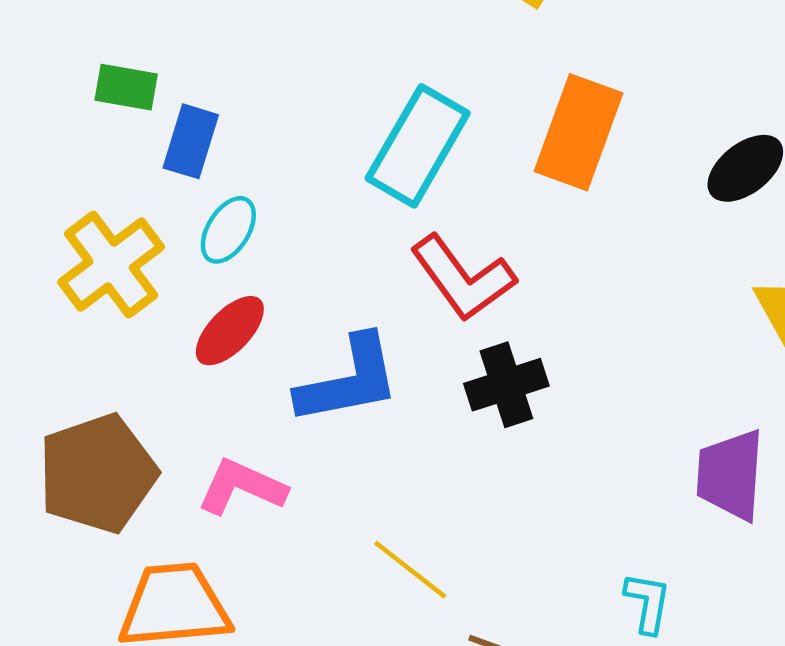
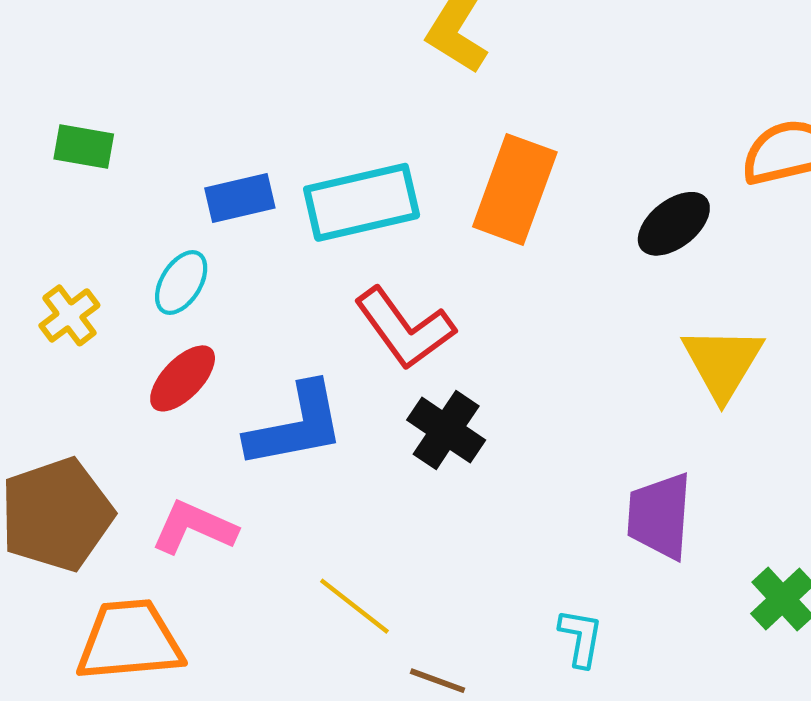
blue rectangle: (191, 141) -> (240, 198), moved, turned 60
cyan rectangle: (418, 146) -> (362, 202), turned 47
yellow cross: (111, 265) -> (69, 315), size x0.6
black cross: (506, 385) -> (446, 430), turned -38

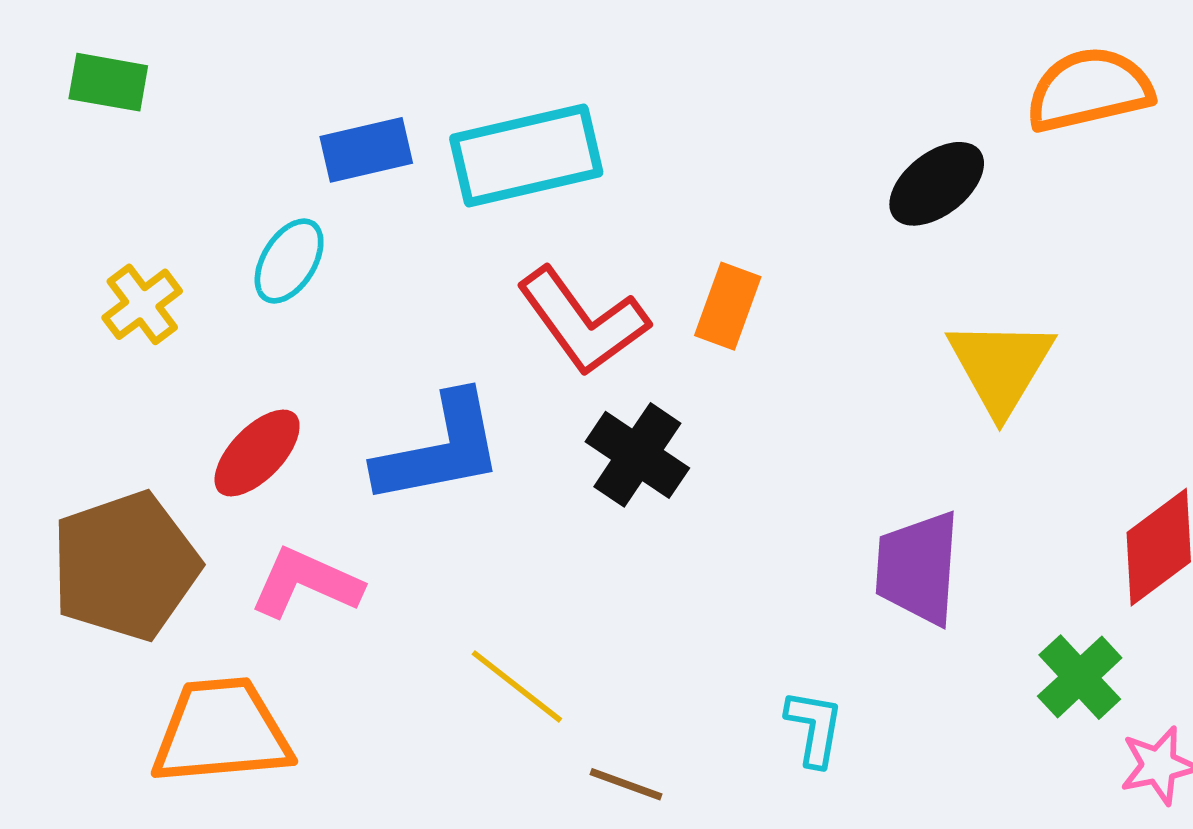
green rectangle: (84, 146) -> (108, 82), moved
orange rectangle: (515, 189) -> (728, 306), moved, size x0.6
red ellipse: (183, 378) -> (257, 453), moved

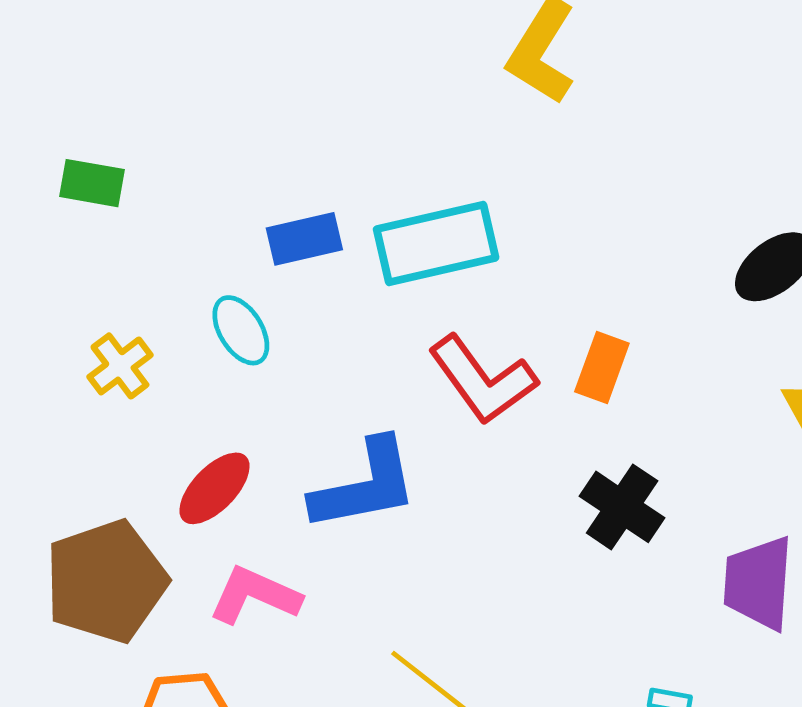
cyan ellipse: (289, 261) -> (241, 330), turned -64
black cross: (637, 455) -> (622, 507), moved

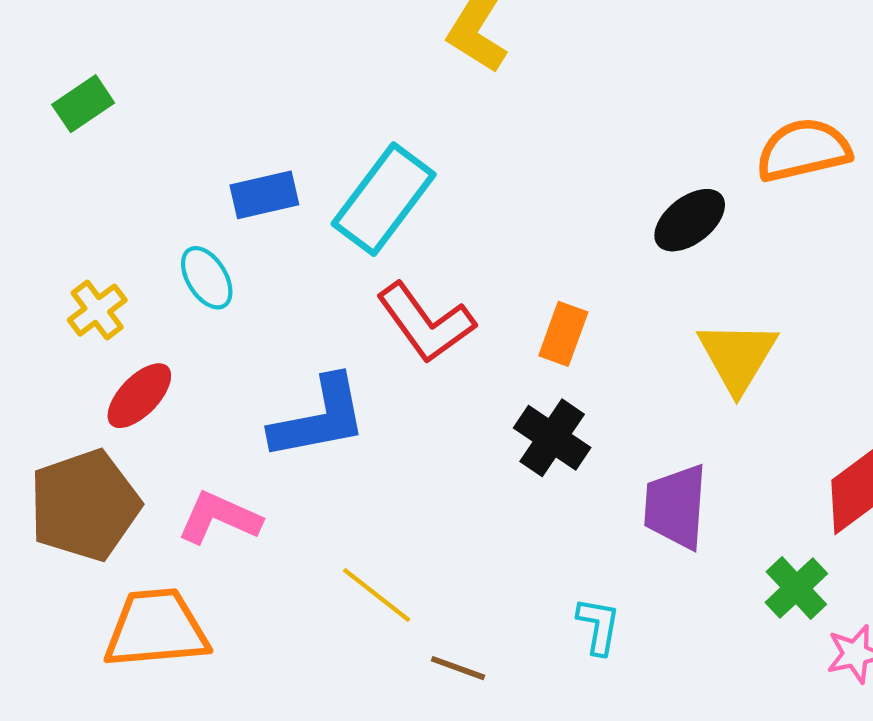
green rectangle: (92, 183) -> (83, 104), moved, turned -44
cyan rectangle: (436, 244) -> (384, 199), turned -40
orange rectangle: (602, 367) -> (563, 334), moved
red ellipse: (214, 488) -> (139, 396), moved

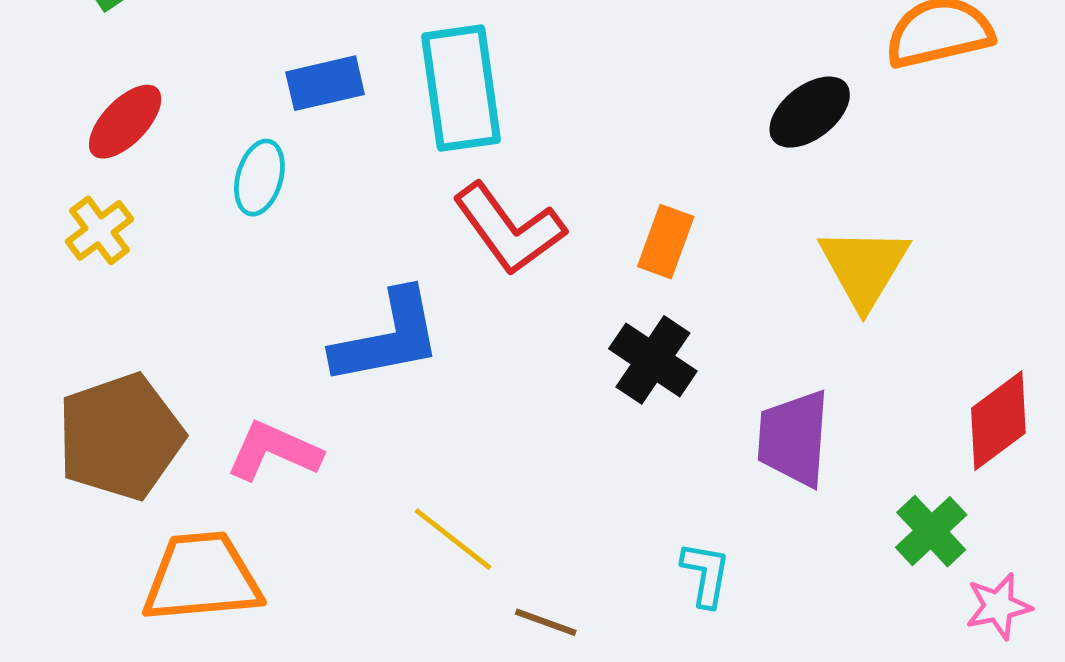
cyan rectangle: (384, 199) -> (461, 88), turned -45
cyan ellipse: (207, 278) -> (259, 178), turned 48
yellow cross: (97, 310) -> (100, 230), moved
red ellipse: (139, 396) -> (125, 122), moved

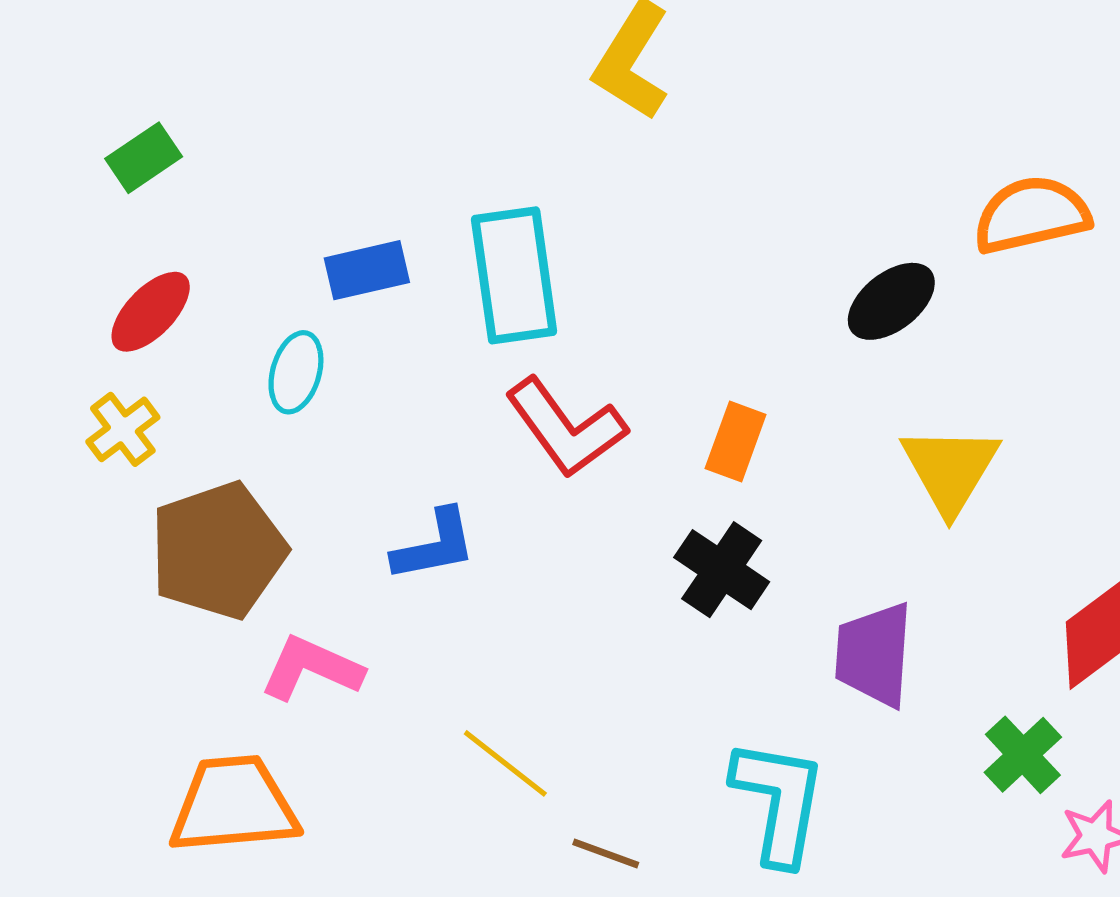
blue L-shape: (387, 338) -> (434, 545), size x0.7
brown pentagon: (120, 437) -> (218, 551), moved
cyan L-shape: (706, 574) -> (779, 802), size x1.8

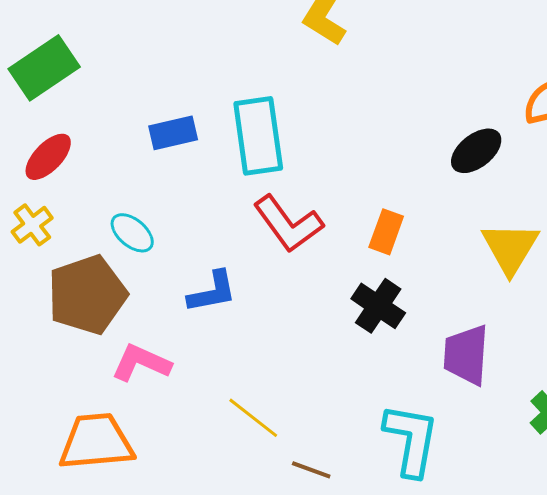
green rectangle: (144, 158) -> (44, 68), size x1.6
cyan ellipse: (296, 372) -> (132, 233), moved, turned -66

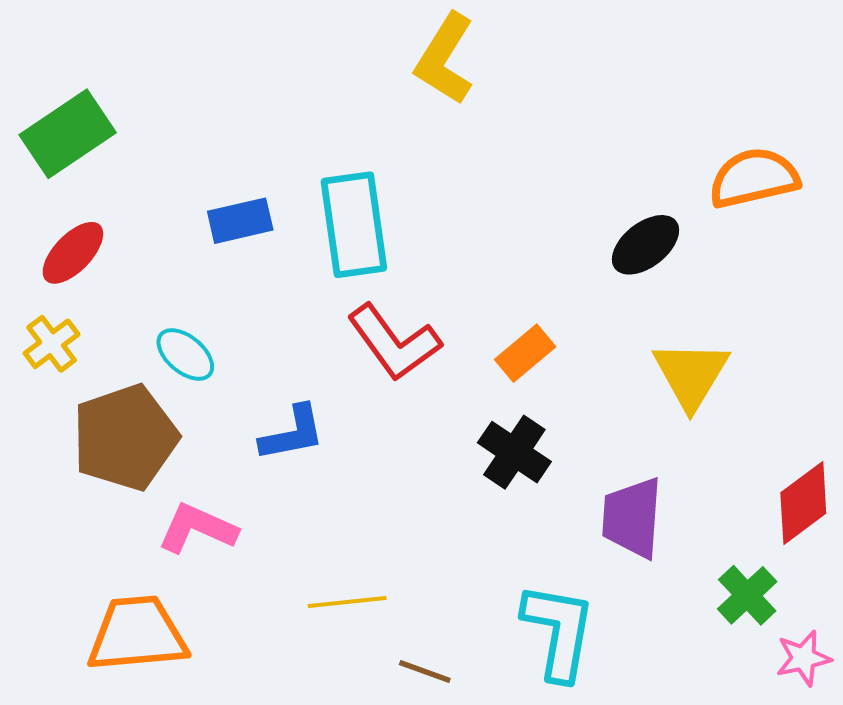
orange rectangle: (386, 232) -> (525, 353), turned 30
yellow line: (253, 418) -> (347, 602), turned -44

